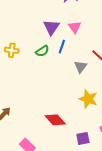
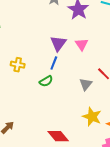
blue line: (62, 47) -> (54, 63), moved
green semicircle: (42, 51) -> (46, 81), moved

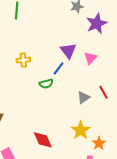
purple triangle: (58, 43) -> (68, 51), turned -30
yellow cross: (18, 65) -> (23, 60), turned -32

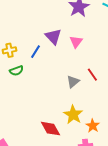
blue line: (59, 68) -> (35, 52), moved
green semicircle: (46, 84) -> (16, 71), moved
red diamond: (43, 140) -> (50, 129), moved

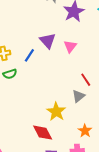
gray triangle: (73, 82) -> (78, 96), moved
yellow star: (73, 115) -> (56, 112), moved

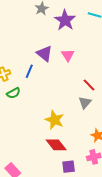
yellow star: (56, 112) -> (55, 120), moved

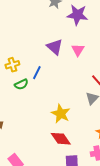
purple star: (65, 20) -> (77, 15), turned -30
blue line: (29, 71) -> (37, 73), moved

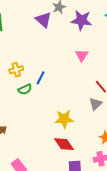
purple triangle: (55, 47) -> (43, 20), moved
yellow star: (61, 114) -> (64, 119), turned -30

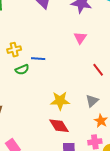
blue line: (41, 78) -> (38, 59), turned 64
gray triangle: (96, 104) -> (92, 101), moved

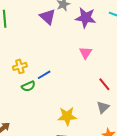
blue line: (38, 59) -> (44, 75), turned -32
gray triangle: (92, 101) -> (103, 107), moved

